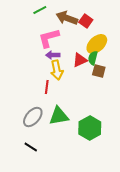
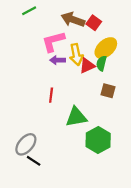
green line: (40, 10) -> (29, 11), moved
yellow arrow: (57, 70) -> (76, 55), moved
brown square: (99, 71) -> (108, 91), moved
green triangle: (59, 116) -> (76, 117), moved
gray ellipse: (33, 117) -> (26, 144), moved

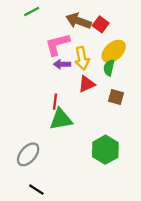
red triangle: (87, 66) -> (87, 84), moved
green triangle: (76, 117) -> (61, 119), moved
black line: (34, 161) -> (36, 190), moved

